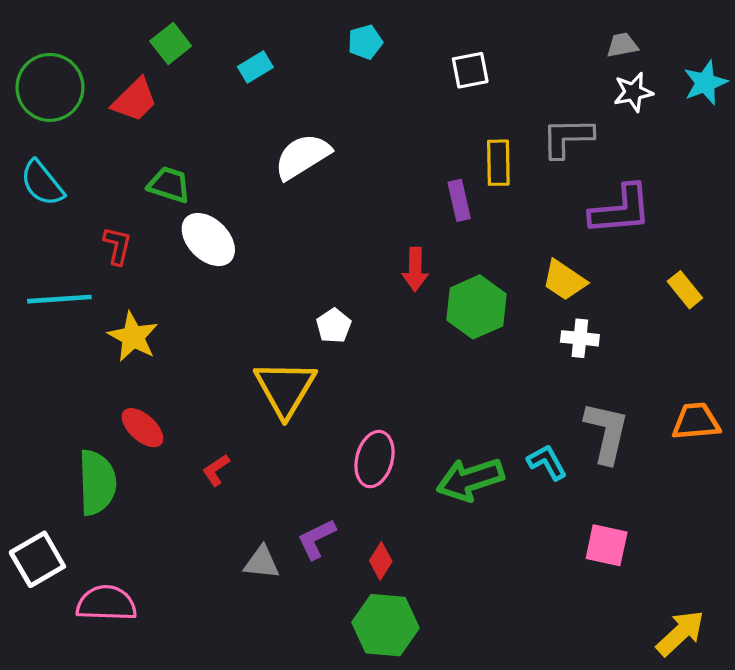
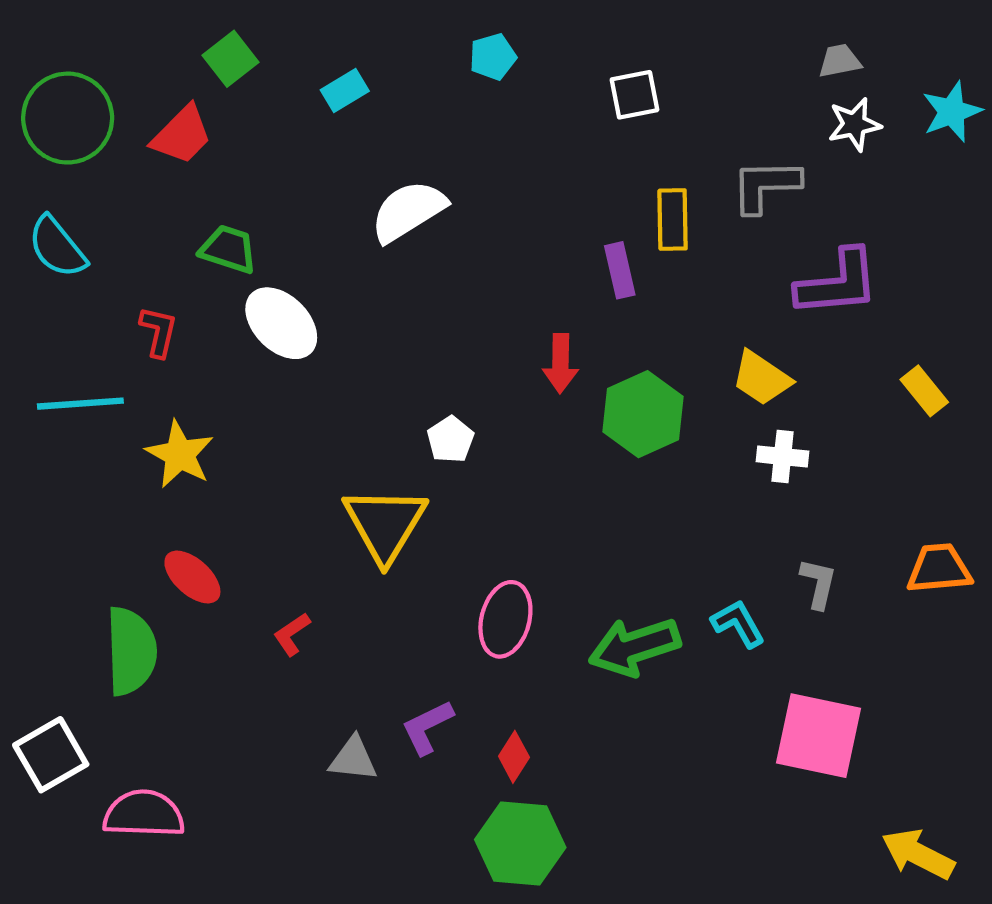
gray L-shape: (607, 432) -> (819, 583), size x0.6
pink square: (607, 545) -> (819, 736), size x1.5
yellow arrow: (680, 633) -> (918, 854), turned -110

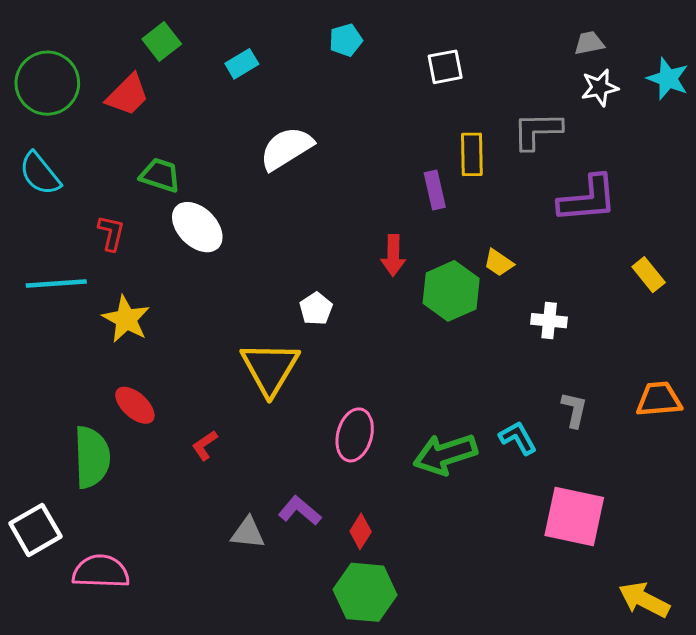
cyan star: (952, 112) -> (668, 79), turned -30
yellow trapezoid: (761, 378) -> (499, 263), moved, size x0.7
purple L-shape: (427, 727) -> (300, 511), turned 66

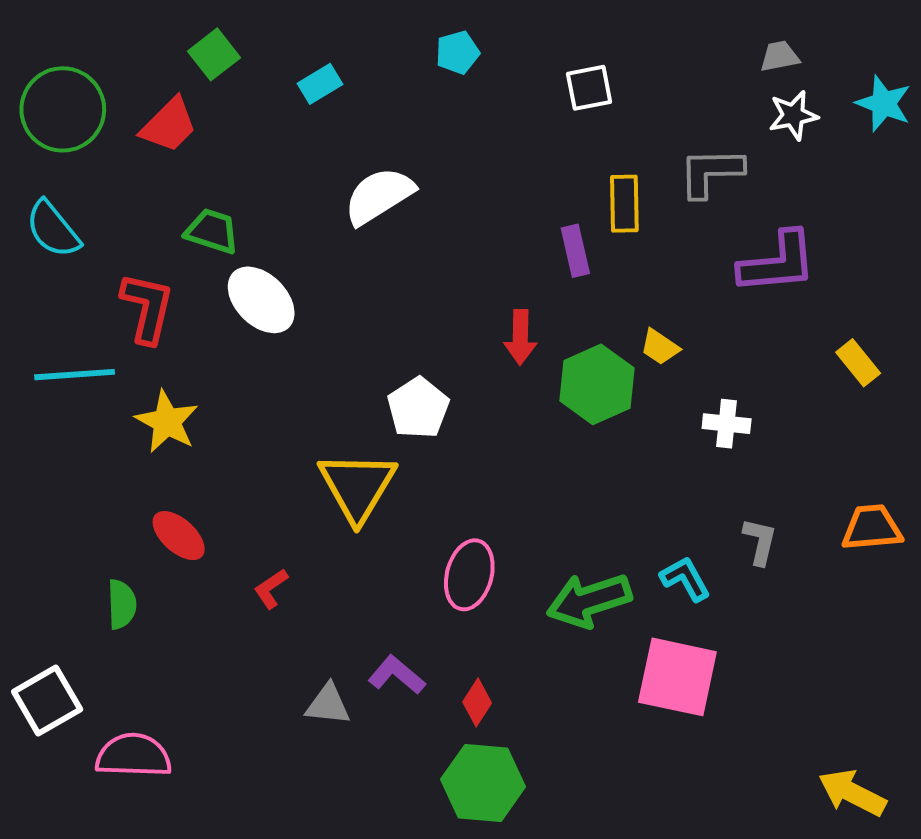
red L-shape: (111, 233) -> (147, 308), size x1.5
white pentagon: (316, 309) -> (418, 408), size x1.4
green semicircle: (92, 457) -> (122, 604), size x0.6
pink square: (574, 517) -> (677, 677), moved

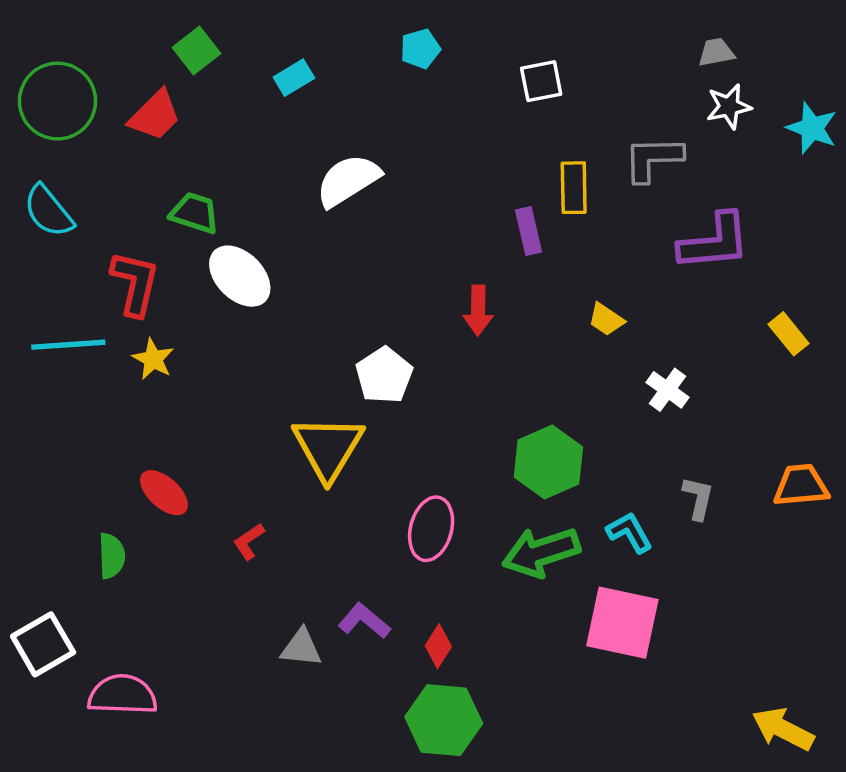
cyan star: (884, 104) -> (812, 128), moved
green hexagon: (597, 384) -> (548, 462), moved
yellow star: (167, 422) -> (153, 359), moved, size x0.7
white cross: (727, 424) -> (667, 390), turned 30

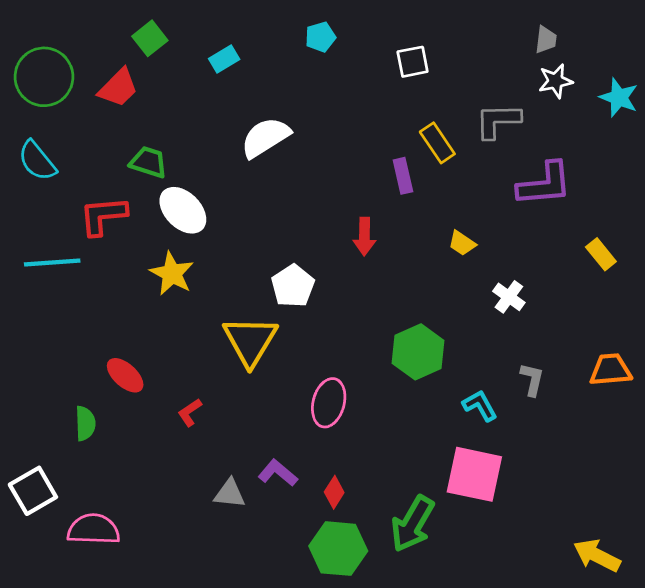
gray trapezoid: (716, 52) -> (546, 40), turned 108
yellow rectangle: (574, 188) -> (437, 143), turned -33
red L-shape: (135, 283) -> (103, 216), turned -108
yellow star: (153, 359) -> (172, 274), moved, size x1.4
green arrow: (541, 552) -> (413, 524), moved, turned -42

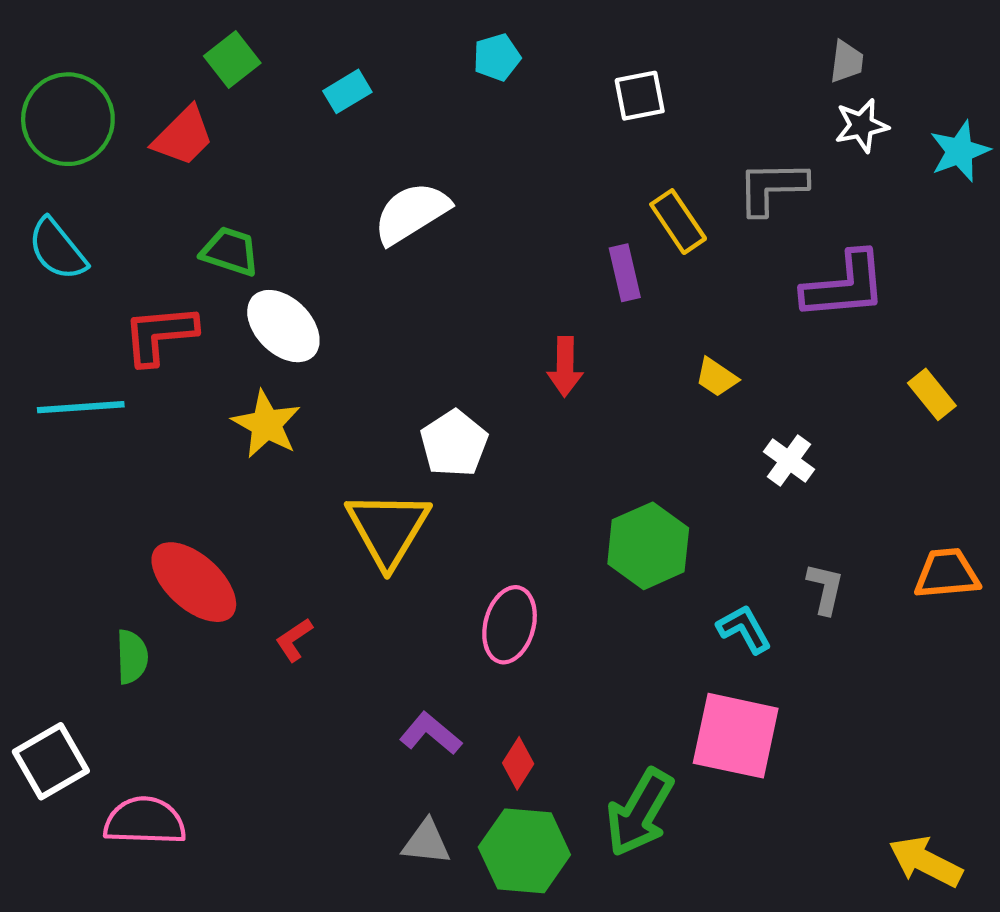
cyan star: (619, 97) -> (960, 151), turned 30
red ellipse: (125, 375) -> (194, 582), size x1.5
gray triangle: (230, 494) -> (426, 842), moved

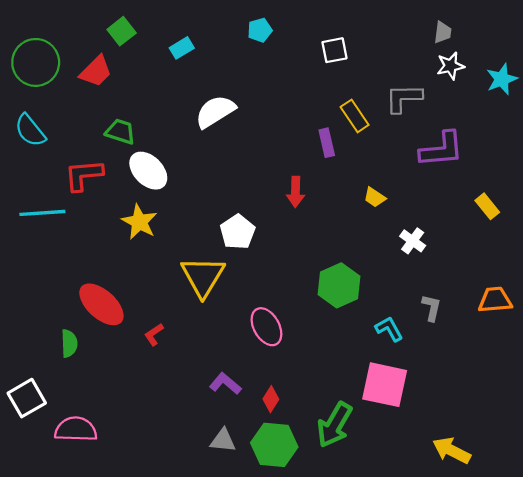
pink ellipse: (510, 625) -> (266, 327), turned -45
yellow arrow: (926, 862) -> (452, 450), moved

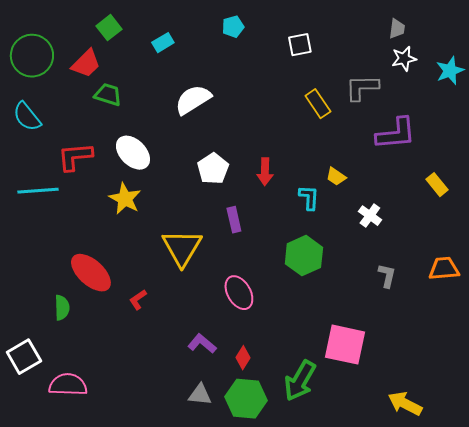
green trapezoid: (120, 132) -> (108, 95), moved
purple rectangle: (327, 143) -> (234, 220), moved
white pentagon: (237, 232) -> (213, 169), moved
cyan L-shape: (389, 329) -> (309, 198), moved, turned 32

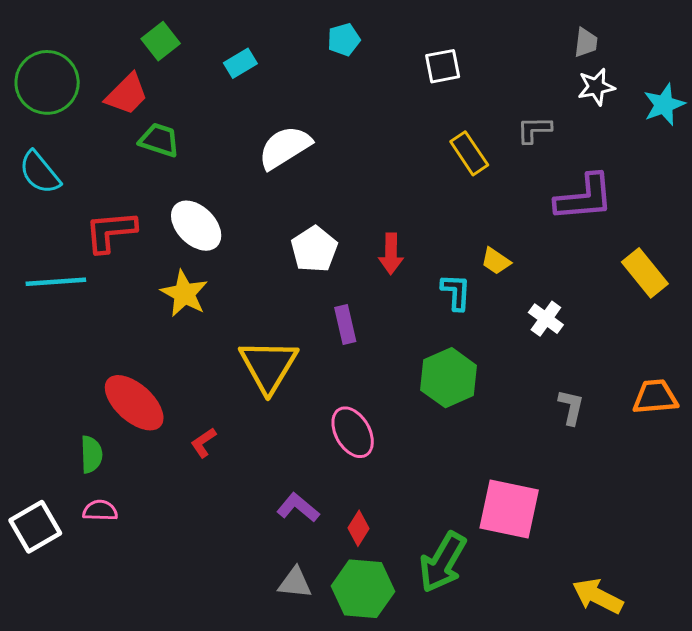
gray L-shape: (362, 88) -> (534, 130), size x0.7
yellow rectangle: (437, 185) -> (645, 273), size x1.4
pink semicircle: (68, 385) -> (100, 510), moved, size x0.6

